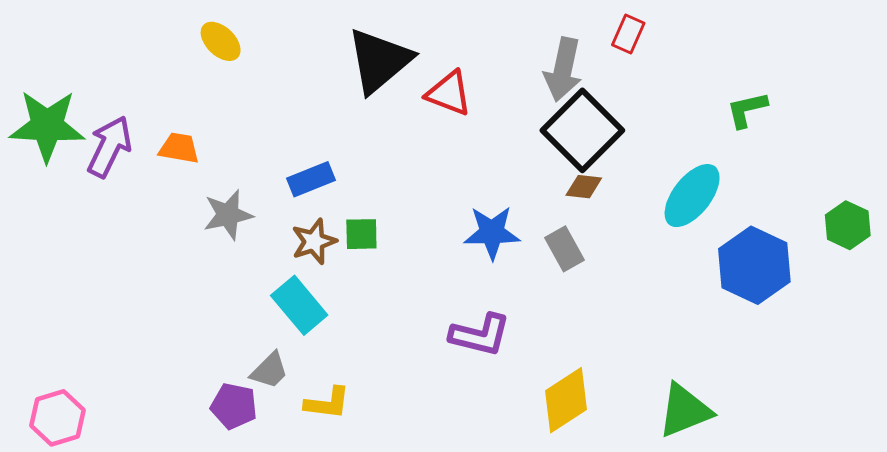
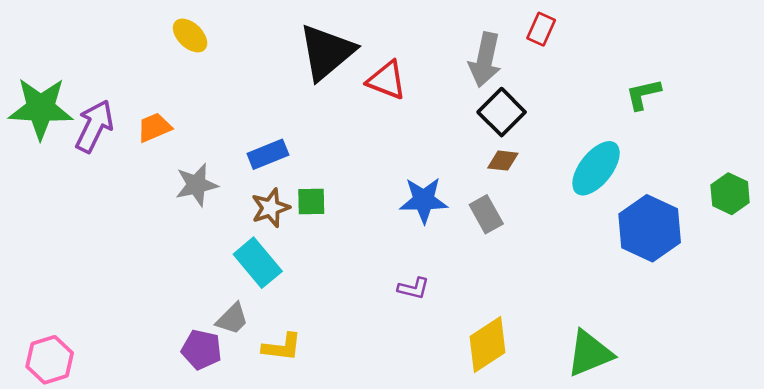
black square: (582, 130) -> (502, 112), size x0.7
orange trapezoid: (179, 148) -> (154, 127), turned -33
purple L-shape: (480, 335) -> (413, 288), size x0.6

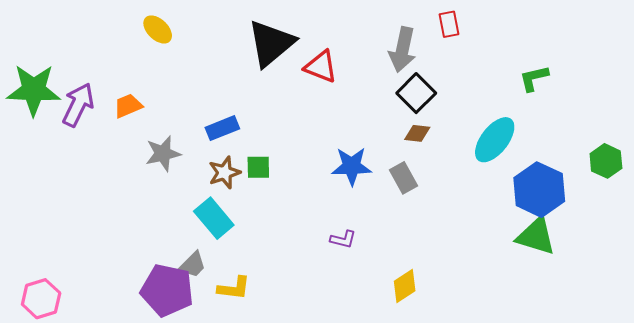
red rectangle: (541, 29) -> (449, 24), turned -35
yellow diamond: (487, 344) -> (405, 286), size x0.7
purple pentagon: (202, 350) -> (167, 290), size x1.6
green triangle: (590, 353) -> (536, 236), moved, turned 39

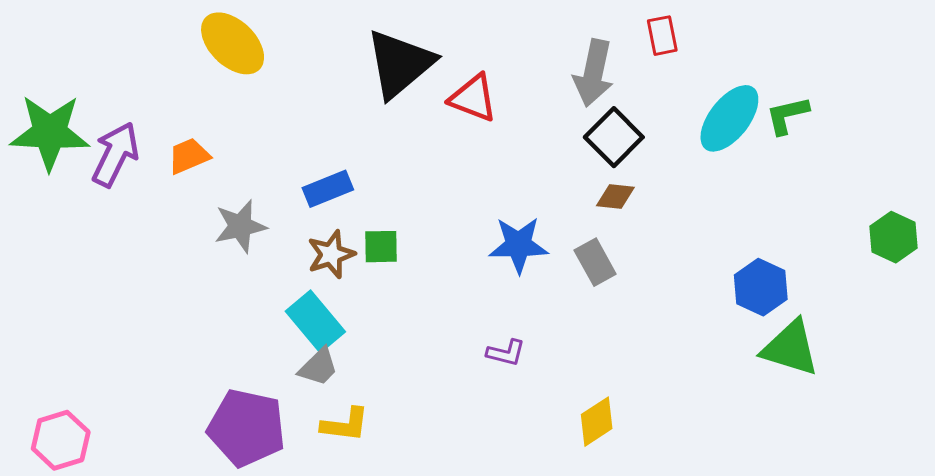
yellow ellipse: (158, 29) -> (233, 43), size x1.5
cyan ellipse: (495, 140) -> (729, 118), moved
blue hexagon: (539, 190) -> (761, 287), moved, size x0.7
gray trapezoid: (193, 265) -> (318, 367), moved

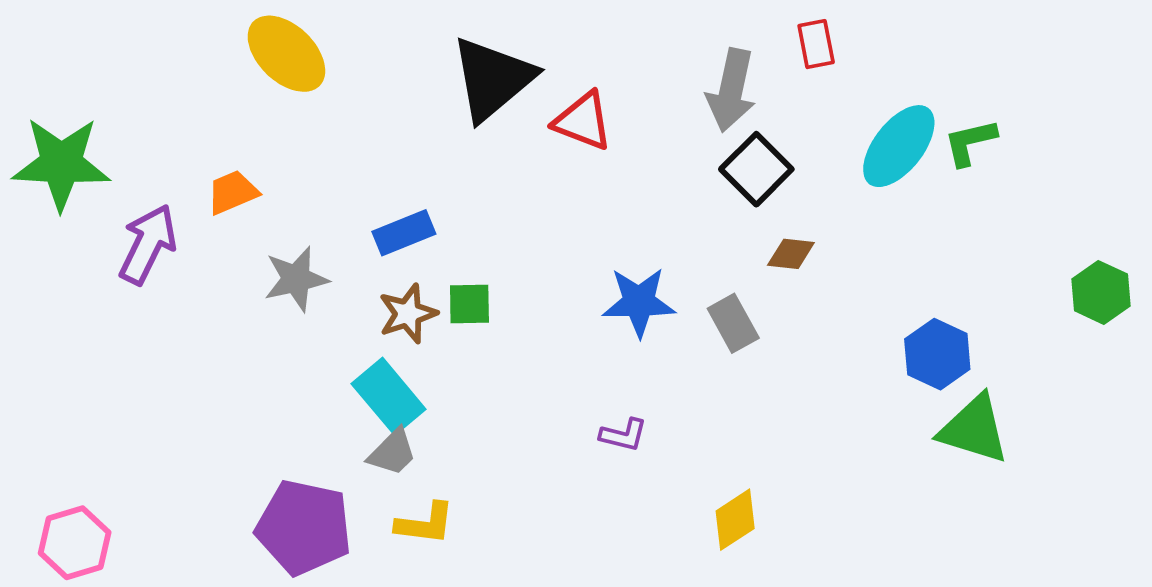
purple arrow: (115, 154) -> (148, 244), moved
brown diamond: (615, 197) -> (791, 254), moved

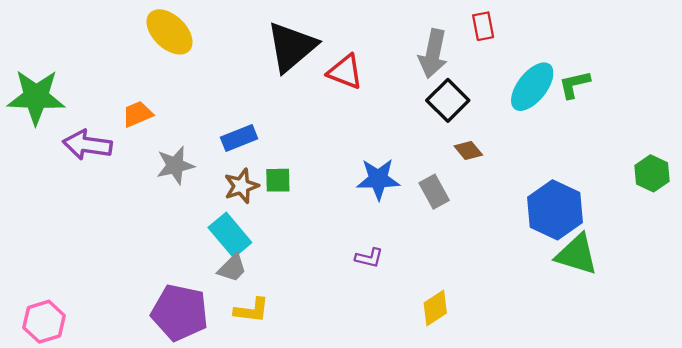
purple arrow: (148, 244) -> (87, 145), turned -108
brown diamond: (791, 254) -> (468, 151), turned 44
blue hexagon: (937, 354) -> (555, 210), size x1.4

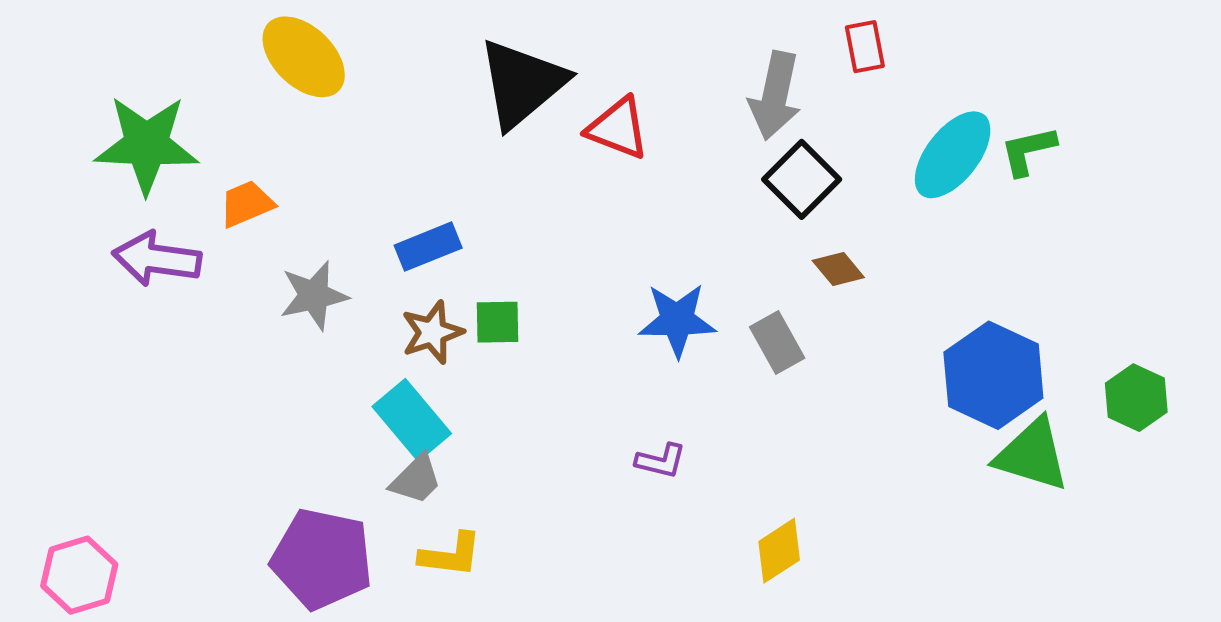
green star: (36, 97) -> (147, 145), moved
green hexagon: (652, 173) -> (1136, 398), moved

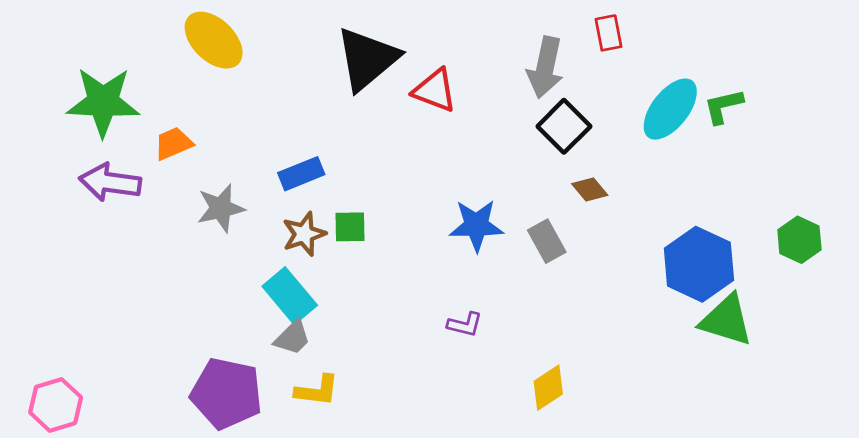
green hexagon: (1136, 398) -> (799, 240), moved

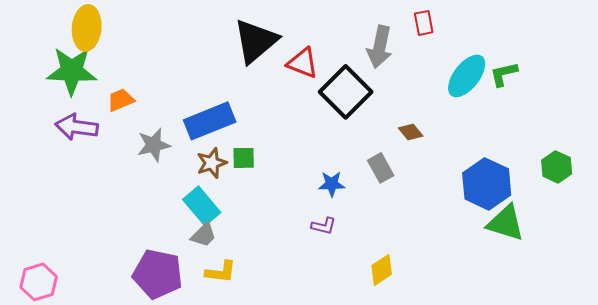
yellow ellipse: (214, 40) -> (87, 28), moved, turned 51
black square: (564, 126) -> (346, 92), moved, size x1.4
blue rectangle: (301, 174) -> (210, 121), size x1.6
blue star: (476, 225) -> (332, 184), moved, size x0.7

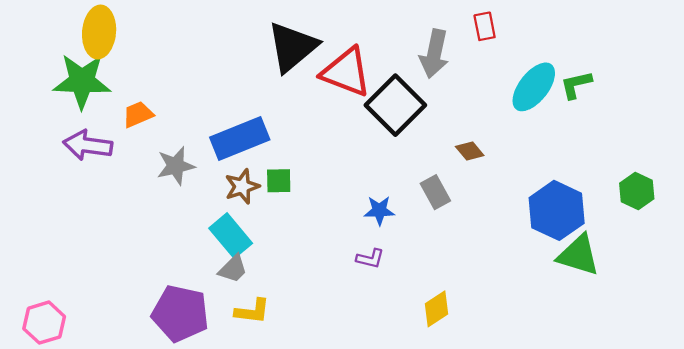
red triangle: (303, 63) -> (346, 72), size x1.4

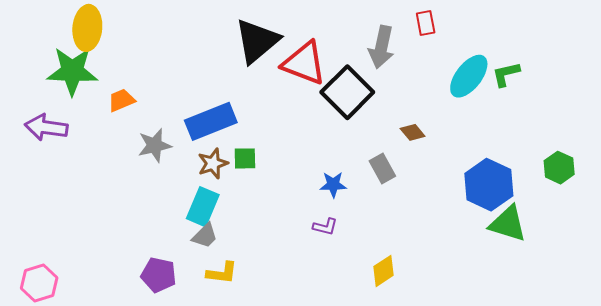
purple arrow: (88, 145) -> (46, 127), moved
cyan rectangle: (231, 236) -> (203, 207), turned 63
purple pentagon: (180, 313) -> (159, 275), size x0.7

